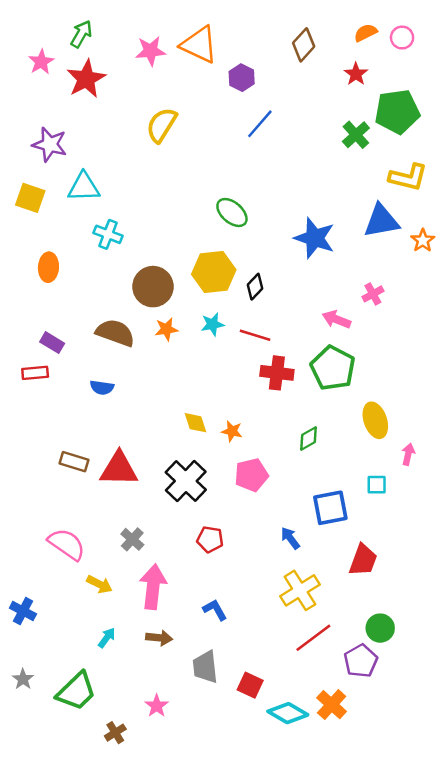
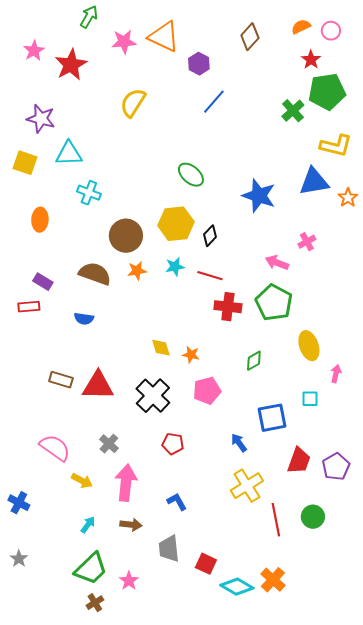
green arrow: (81, 34) -> (89, 17), moved
red star: (356, 74) -> (311, 60), moved
red line: (313, 638) -> (276, 520), moved, turned -64
purple pentagon: (361, 661) -> (336, 467), moved
green trapezoid: (76, 691) -> (91, 569), moved

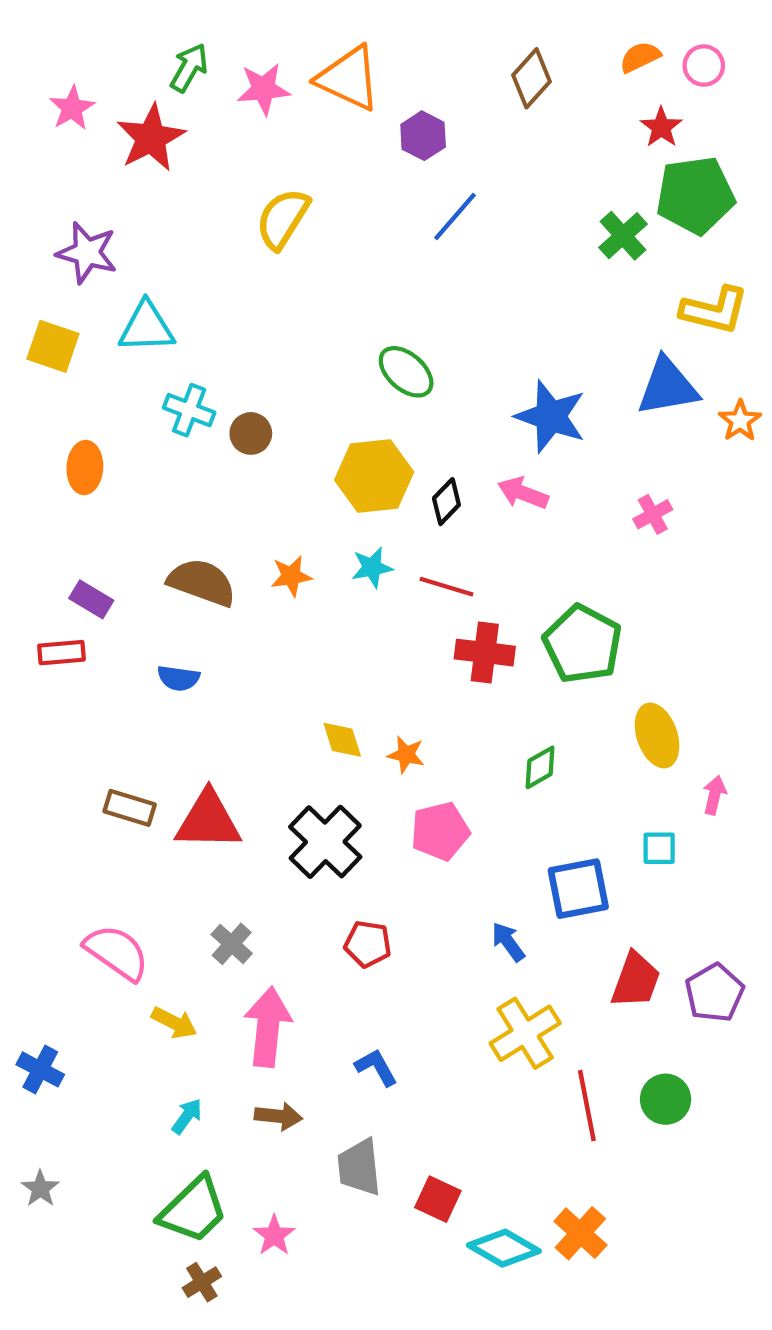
green arrow: (89, 17) -> (189, 68), moved
brown circle: (126, 236) -> (251, 433), moved, size x0.6
pink arrow: (277, 263) -> (523, 493), moved

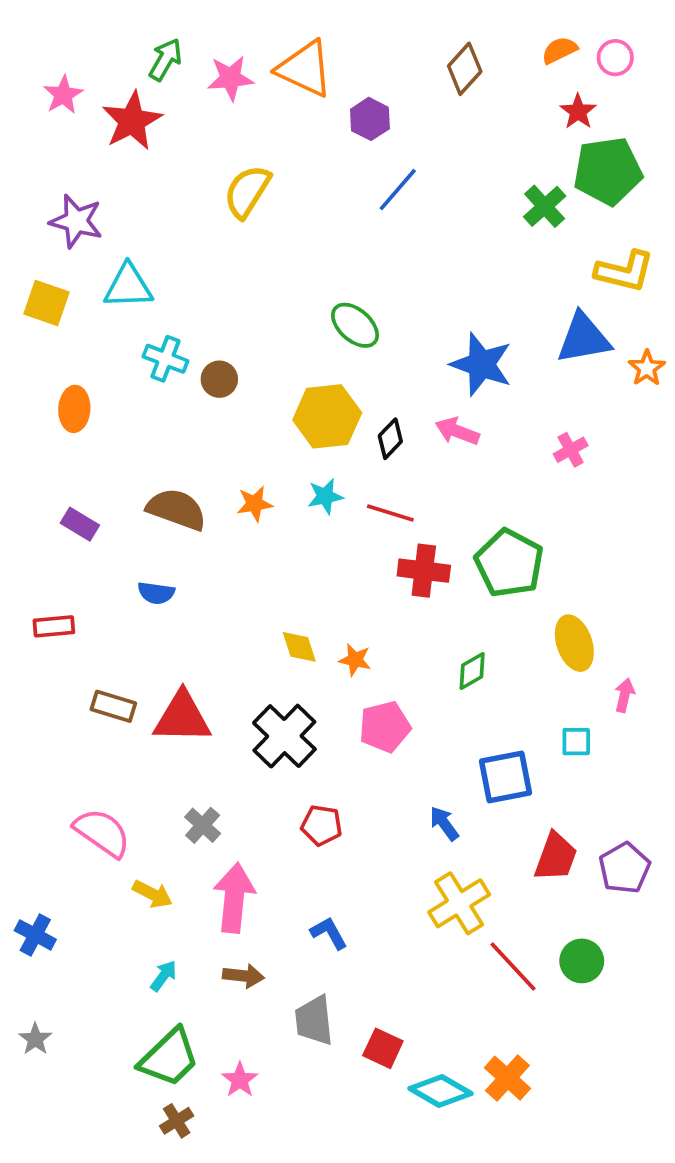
red rectangle: (61, 653) -> (54, 626), moved
red line: (587, 1106) -> (513, 967), turned -32

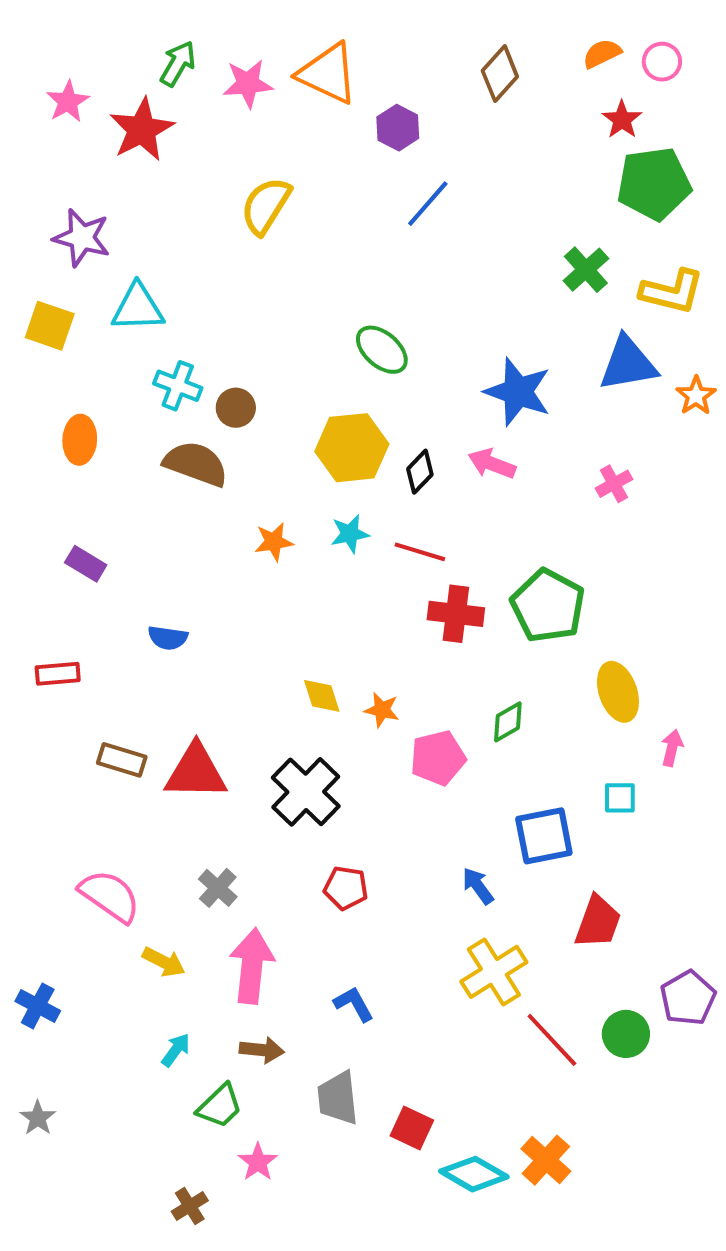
green cross: (545, 206) -> (586, 270), moved
brown semicircle: (177, 509) -> (196, 464), moved
pink pentagon: (385, 727) -> (438, 758), moved
purple pentagon: (625, 868) -> (688, 998), moved
green trapezoid: (169, 1058) -> (220, 1106), moved, size x0.7

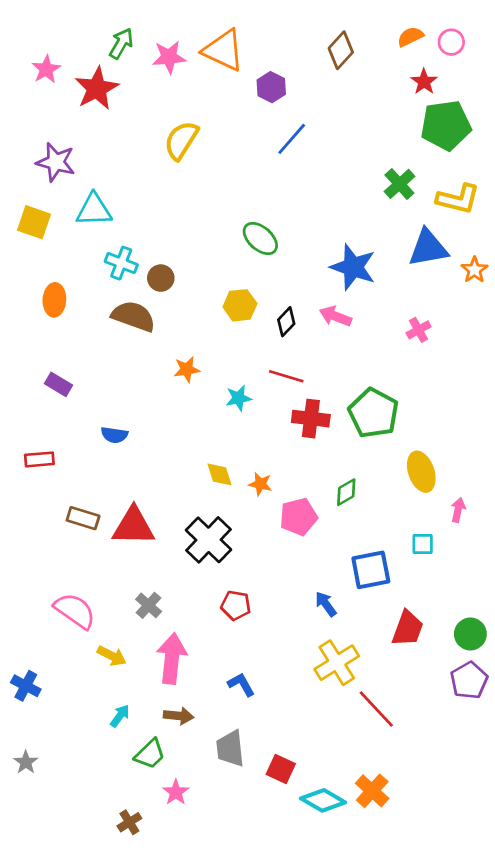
yellow hexagon: (352, 448) -> (240, 305), size x0.7
cyan star: (350, 534) -> (239, 398), moved
green circle: (626, 1034) -> (470, 634), moved

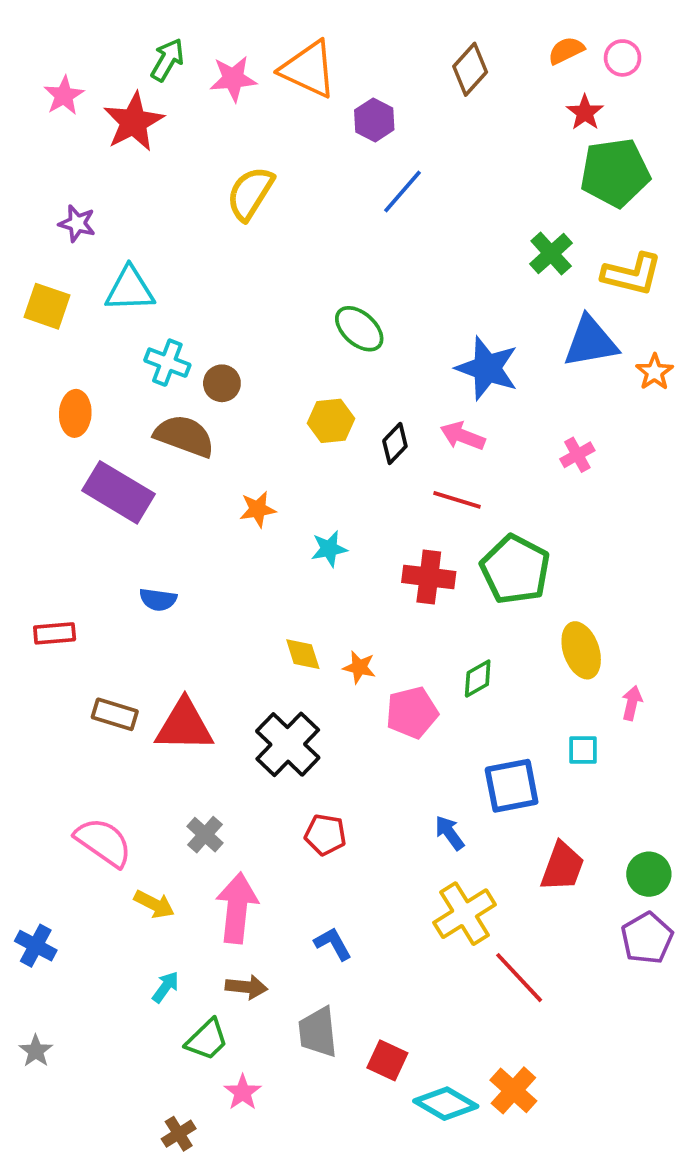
purple star: (56, 162) -> (77, 223), size x0.7
red line: (286, 376) -> (457, 500), moved
purple rectangle: (59, 384) -> (118, 492), moved, size x1.8

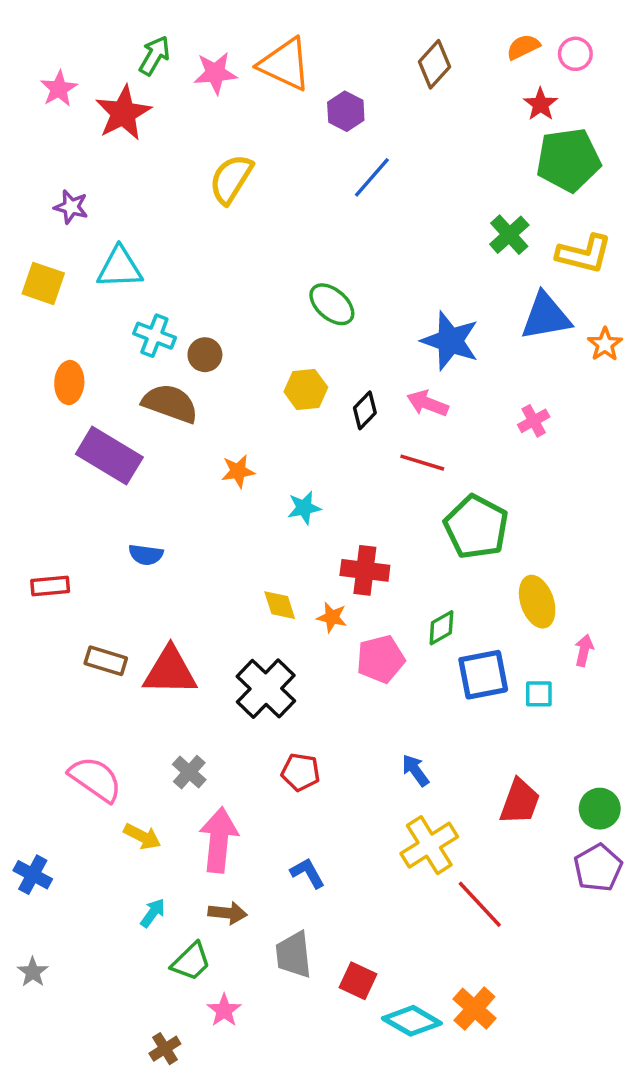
red cross: (429, 577) -> (365, 570), moved
blue square: (512, 786) -> (483, 675), moved

